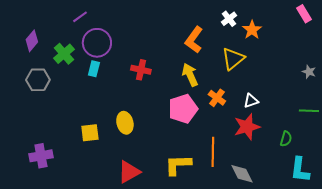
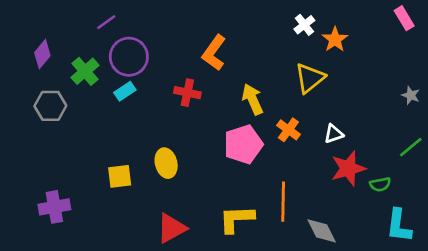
orange L-shape: (194, 40) -> (214, 53), moved
cyan rectangle: (94, 69) -> (125, 91), turned 42
green line: (309, 111) -> (411, 147), turned -42
red star: (247, 127) -> (348, 168), moved
green semicircle: (286, 139) -> (380, 184), turned 63

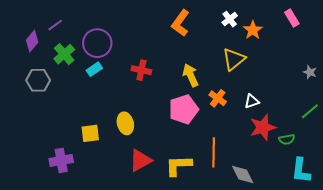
pink rectangle: (404, 18) -> (292, 18), moved
purple line: (106, 22) -> (55, 25), moved
orange L-shape: (214, 53) -> (181, 23), moved
purple cross: (54, 207) -> (61, 160), moved
red triangle: (171, 228) -> (140, 160), moved

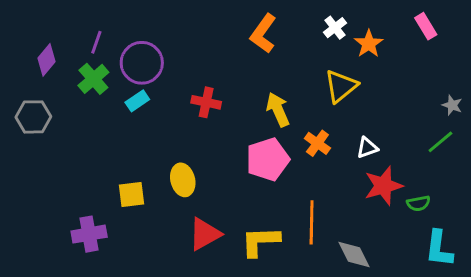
purple line: (55, 25) -> (96, 42), moved, turned -35
gray hexagon: (38, 80) -> (33, 117), moved
green line: (310, 111) -> (440, 142), moved

